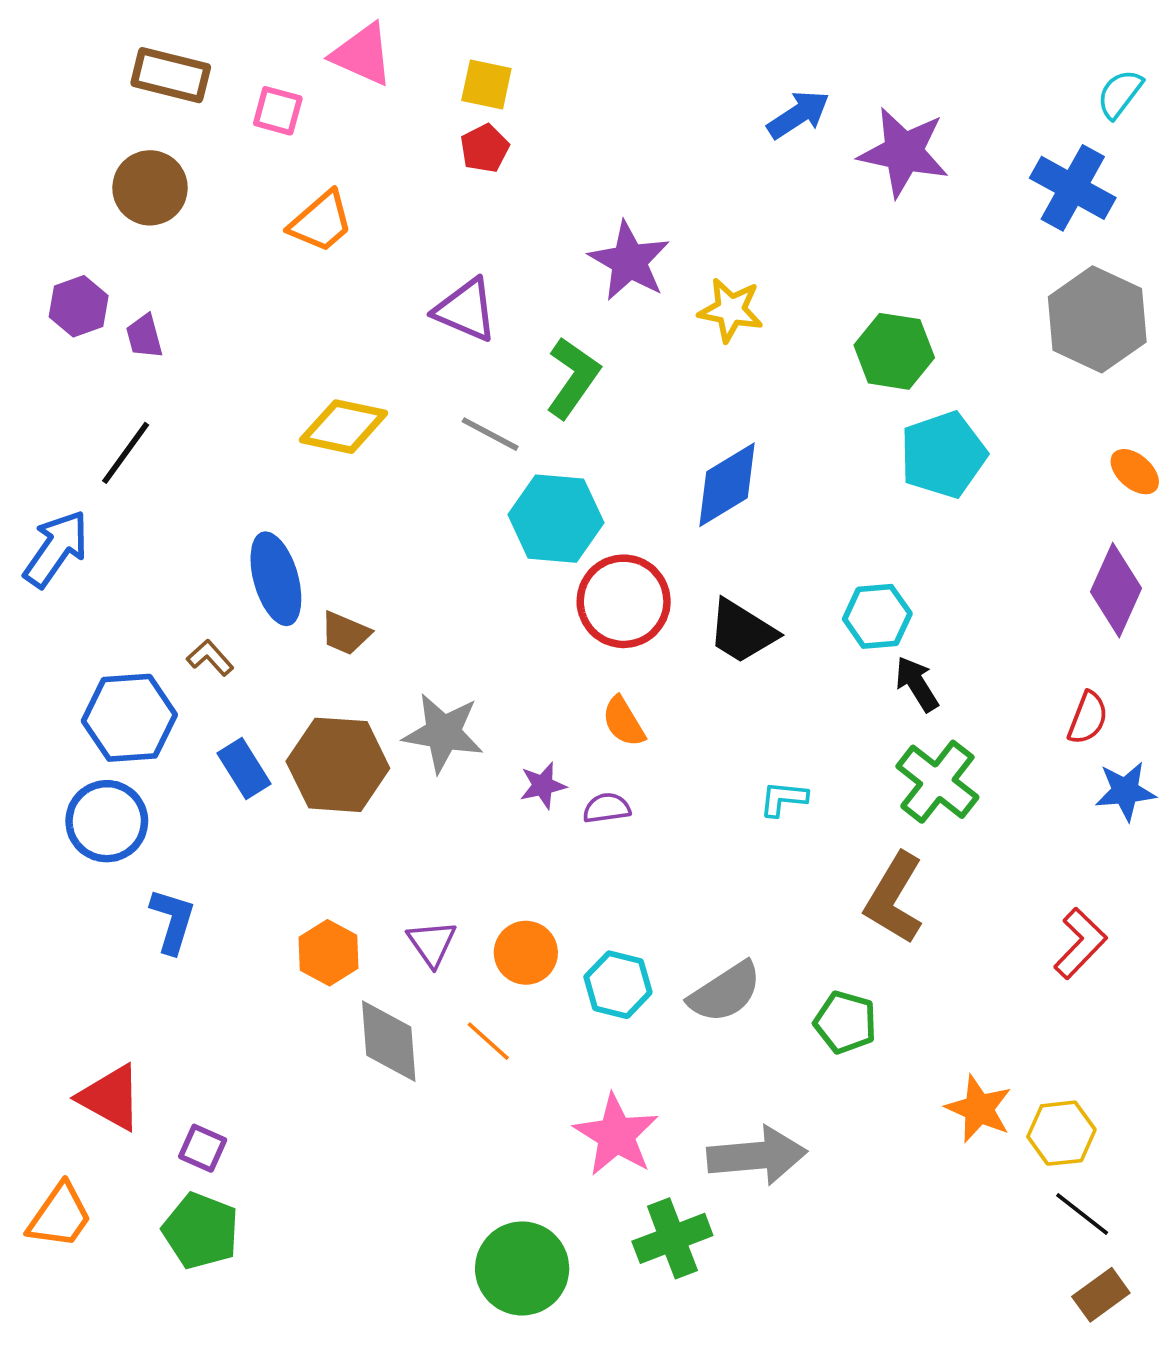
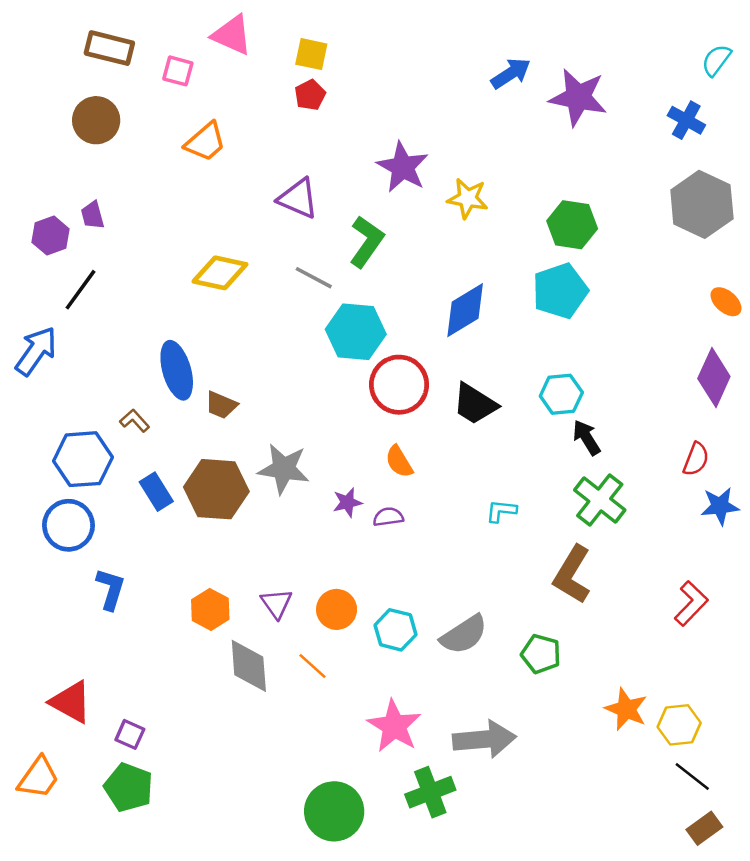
blue cross: (1073, 188) -> (686, 120), size x0.7
purple hexagon: (79, 306) -> (50, 236), moved
cyan pentagon: (943, 455) -> (560, 291), moved

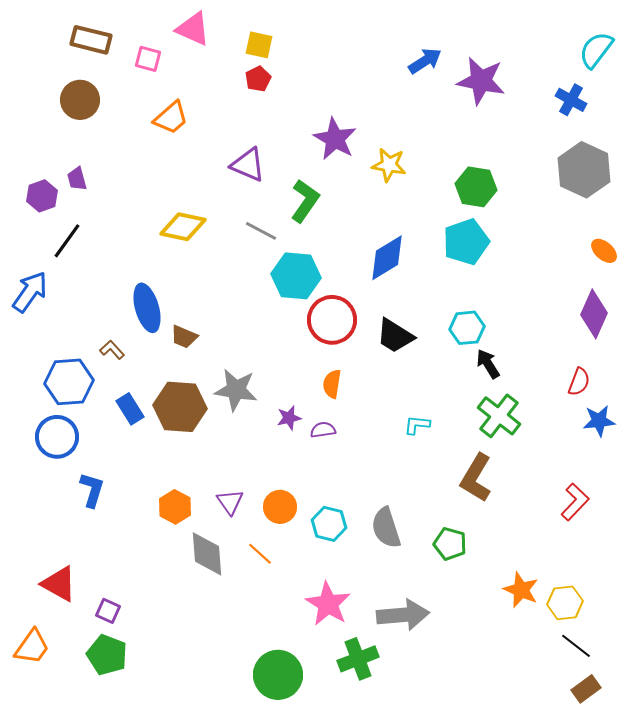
cyan semicircle: (716, 60) -> (596, 50), size x1.4
orange semicircle: (399, 462) -> (332, 384), turned 40
gray semicircle: (464, 635) -> (386, 528), turned 105

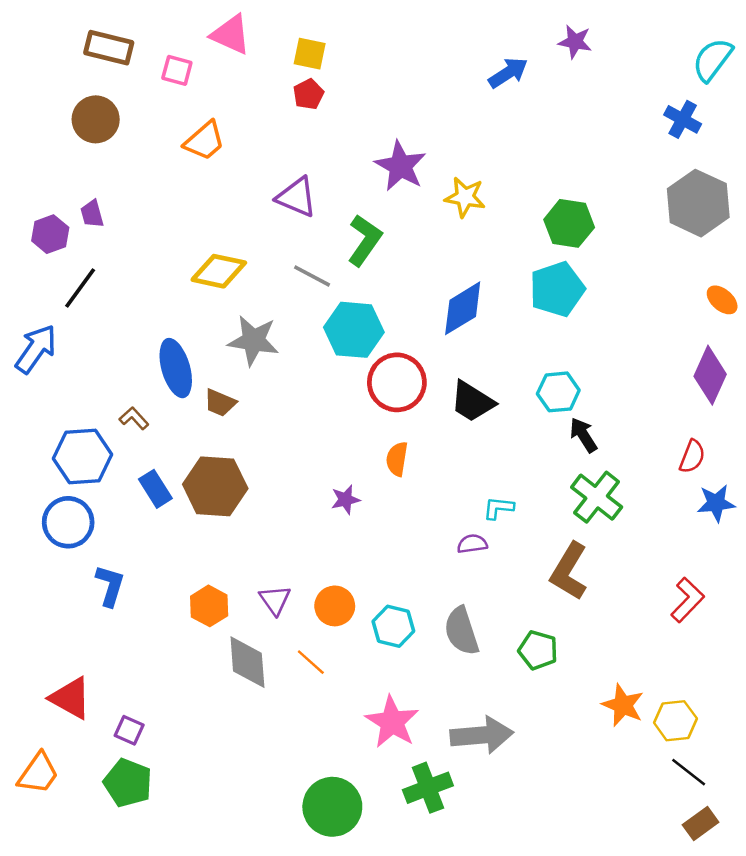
purple star: (481, 81) -> (575, 42), moved, size x0.6
gray star: (236, 390) -> (253, 341), moved
purple semicircle: (323, 430) -> (472, 544), moved

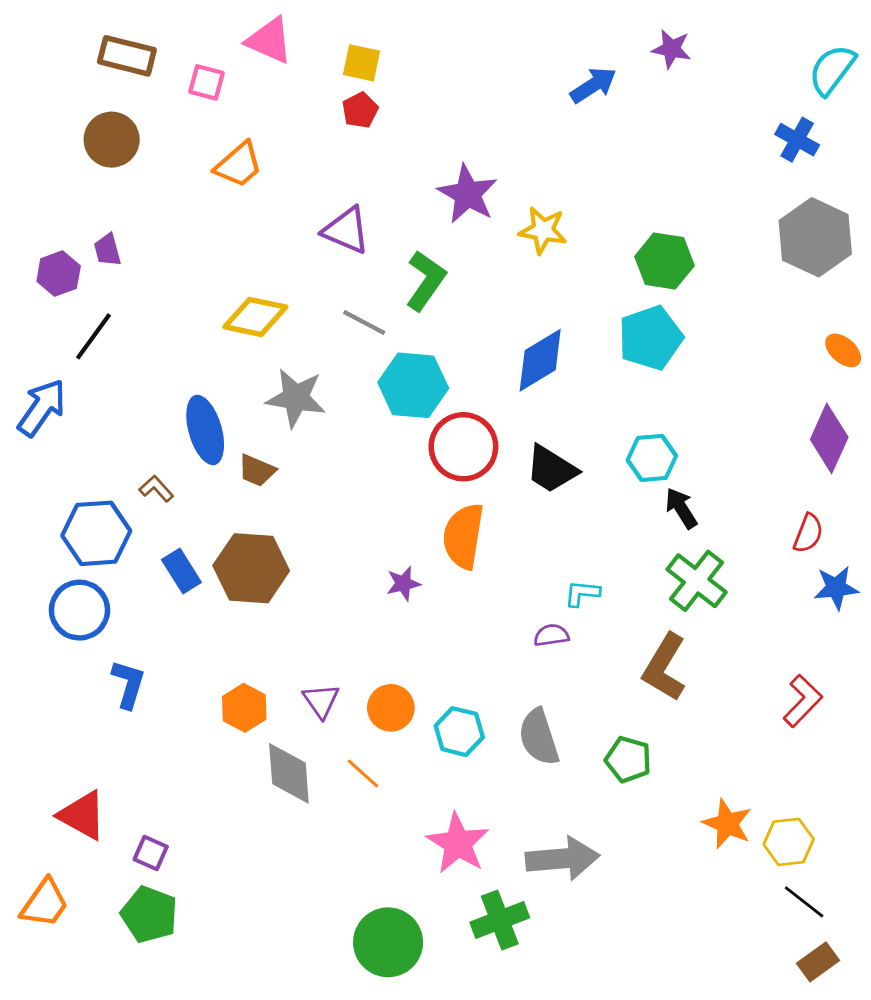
orange semicircle: (397, 459) -> (463, 536), size x1.6

